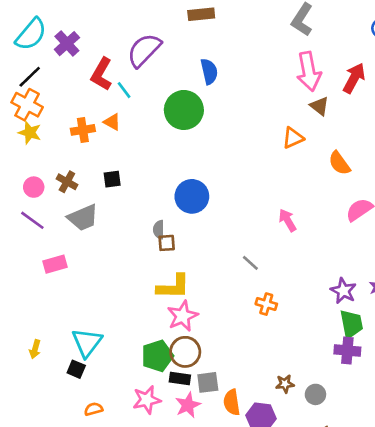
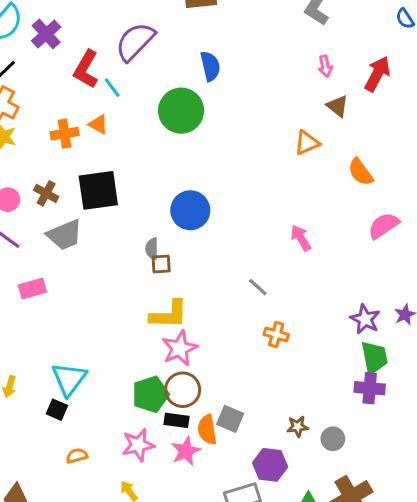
pink arrow: (309, 71) -> (325, 66), size x0.5
black square: (112, 179) -> (98, 190), size x2.0
gray square: (208, 382) -> (230, 419), moved, turned 30
orange semicircle: (232, 402) -> (207, 430), moved

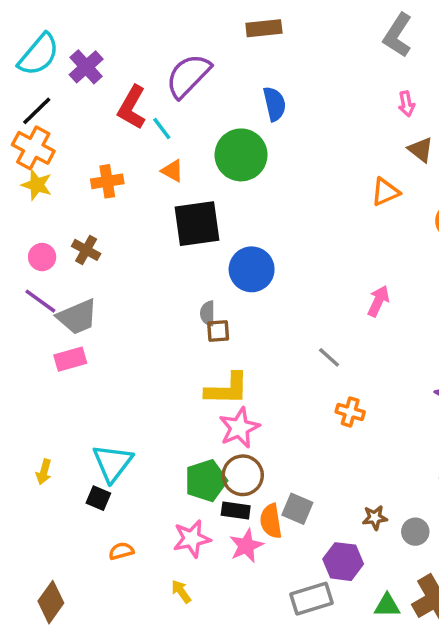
orange triangle: (98, 124) -> (172, 171), moved
black square: (98, 190) -> (197, 224), moved
gray trapezoid: (65, 235) -> (77, 317), moved
pink arrow: (301, 238) -> (378, 301), turned 56

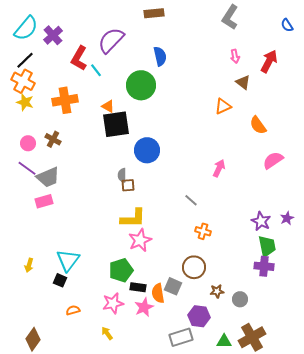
orange triangle: (172, 171) -> (108, 106), moved
orange cross: (107, 181) -> (65, 100), size x1.4
brown circle: (243, 475) -> (194, 267), moved

